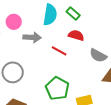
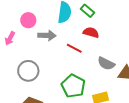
gray semicircle: (98, 56) -> (106, 63), moved

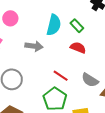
pink circle: (28, 20) -> (10, 18), moved
red line: (74, 48) -> (61, 76), moved

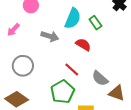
red semicircle: (78, 48) -> (83, 45), moved

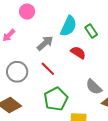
gray arrow: (50, 36) -> (45, 43), turned -60
red line: (72, 70) -> (48, 69), moved

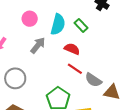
pink circle: (27, 12) -> (30, 19), moved
red line: (48, 69) -> (75, 69), moved

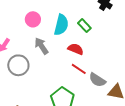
gray arrow: (38, 45) -> (41, 46), turned -72
gray circle: (15, 78) -> (18, 65), moved

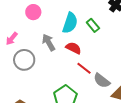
pink circle: (33, 19) -> (33, 12), moved
red semicircle: (76, 49) -> (73, 48), moved

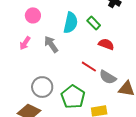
pink arrow: (12, 39) -> (25, 43), moved
red semicircle: (73, 48) -> (106, 44), moved
gray circle: (24, 60) -> (42, 87), moved

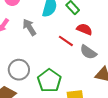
red line: (89, 67) -> (66, 41), moved
gray semicircle: (108, 77) -> (88, 52), moved

